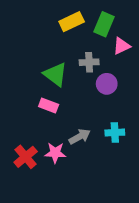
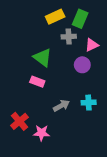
pink triangle: (122, 46) -> (92, 45), moved
gray cross: (89, 62) -> (69, 37), moved
pink star: (55, 153) -> (41, 133), moved

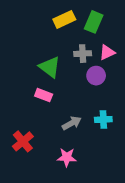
gray cross: (69, 37) -> (83, 54), moved
pink star: (41, 133) -> (67, 157), moved

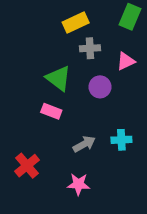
green rectangle: (94, 22) -> (130, 17), moved
gray cross: (83, 54) -> (90, 48), moved
purple circle: (96, 76) -> (100, 87), moved

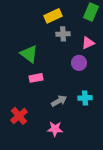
green triangle: (58, 78) -> (29, 54), moved
purple circle: (100, 87) -> (79, 63), moved
pink rectangle: (51, 111) -> (36, 78), turned -32

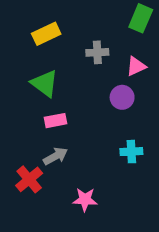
yellow rectangle: (53, 16) -> (46, 34), moved
gray arrow: (59, 101) -> (55, 156), moved

